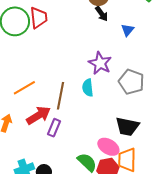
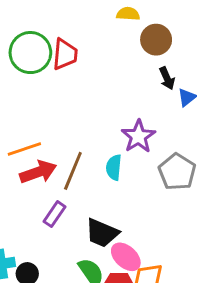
black arrow: (102, 14) -> (167, 78), moved
red arrow: (39, 115) -> (38, 172), moved
black trapezoid: (127, 127) -> (102, 233), moved

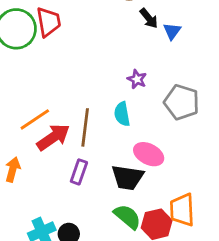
purple star: (138, 136) -> (137, 79), size x0.6
pink ellipse: (126, 257) -> (149, 154), moved

